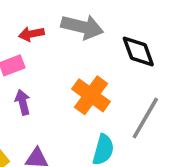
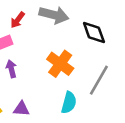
red arrow: (31, 34) -> (18, 20), turned -42

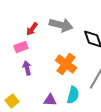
purple triangle: (21, 109) -> (50, 100), moved

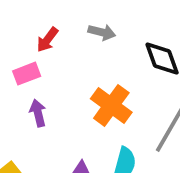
gray arrow: (61, 25) -> (102, 32), size x0.6

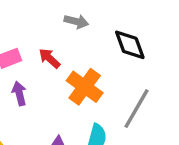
red arrow: (47, 40) -> (49, 58), moved, turned 95

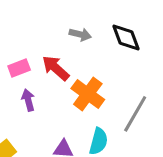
black diamond: (130, 45) -> (126, 37), moved
red arrow: (49, 58) -> (56, 68), size x1.4

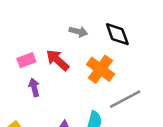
orange cross: (88, 94) -> (100, 69), moved
gray line: (135, 114) -> (125, 99), turned 32

